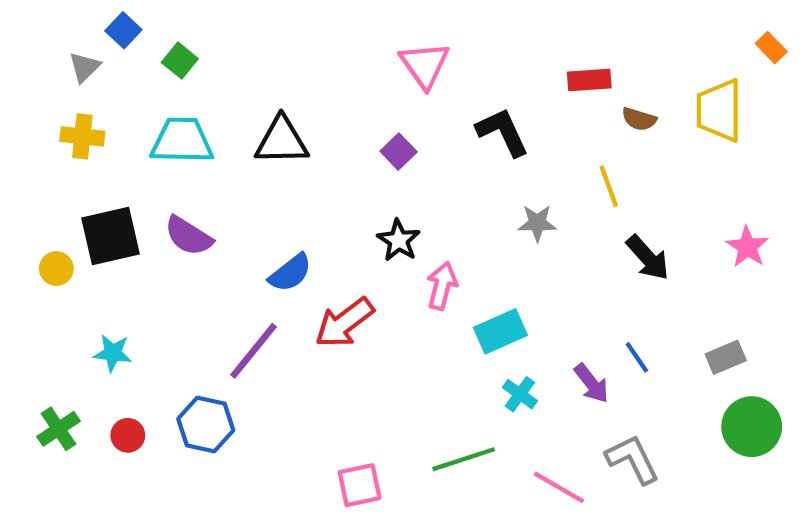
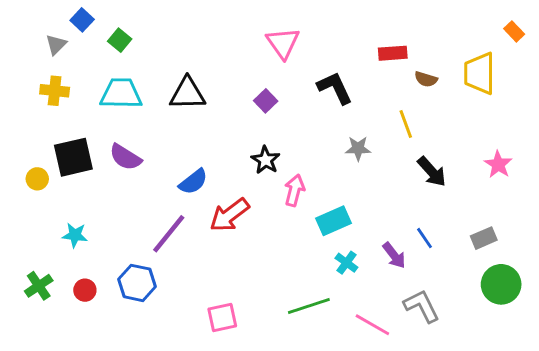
pink square: (360, 485) -> (222, 318), moved

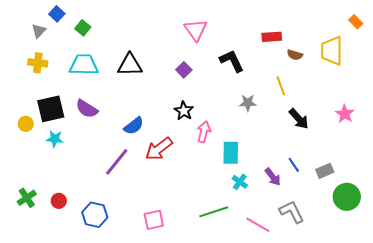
cyan rectangle: (333, 221) -> (231, 153), turned -65
cyan star: (75, 235) -> (55, 139), moved
gray rectangle: (484, 238) -> (325, 171), moved
blue hexagon: (137, 283) -> (95, 215), moved

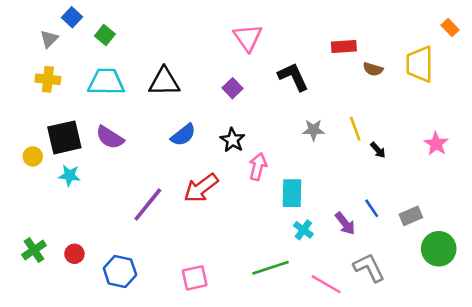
yellow line: (281, 86) -> (355, 129), moved
black arrow: (299, 119) -> (378, 150), size x0.6
blue semicircle: (134, 126) -> (183, 135), moved

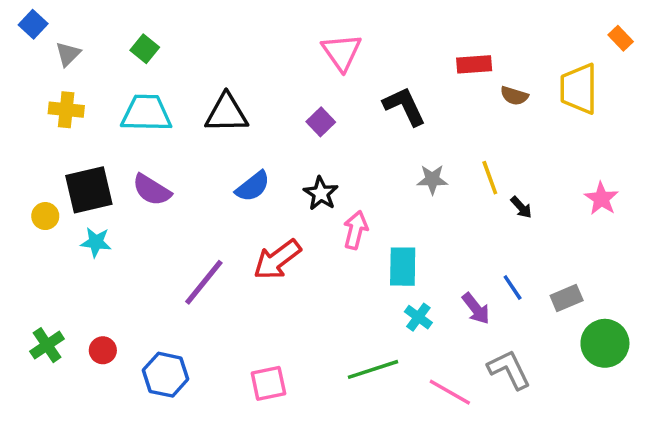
blue square: (72, 17) -> (33, 24), moved

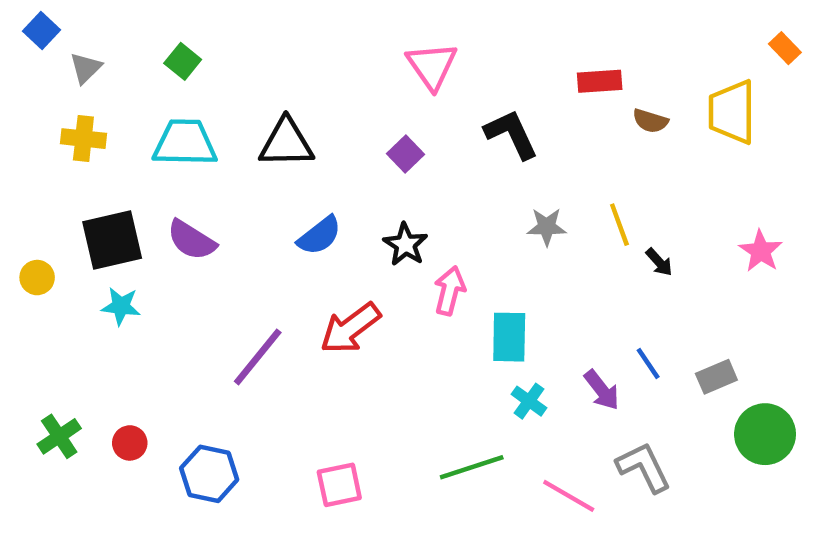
yellow circle: (45, 216) -> (37, 278), moved

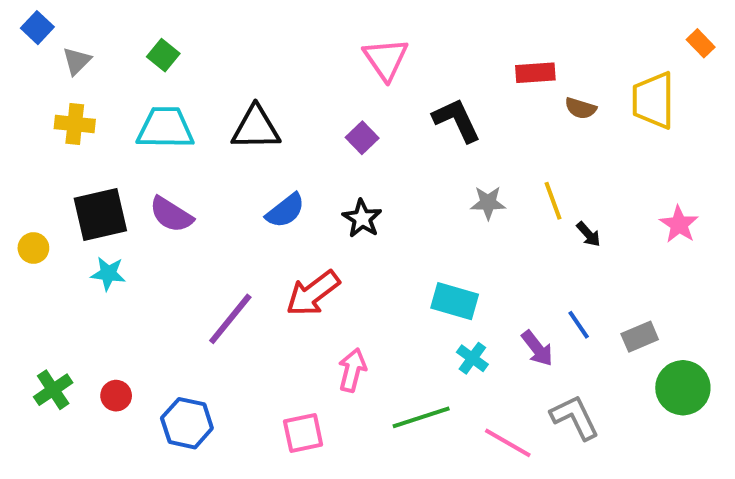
pink arrow: (450, 291) -> (352, 370), moved
cyan rectangle: (509, 337) -> (455, 301), turned -75

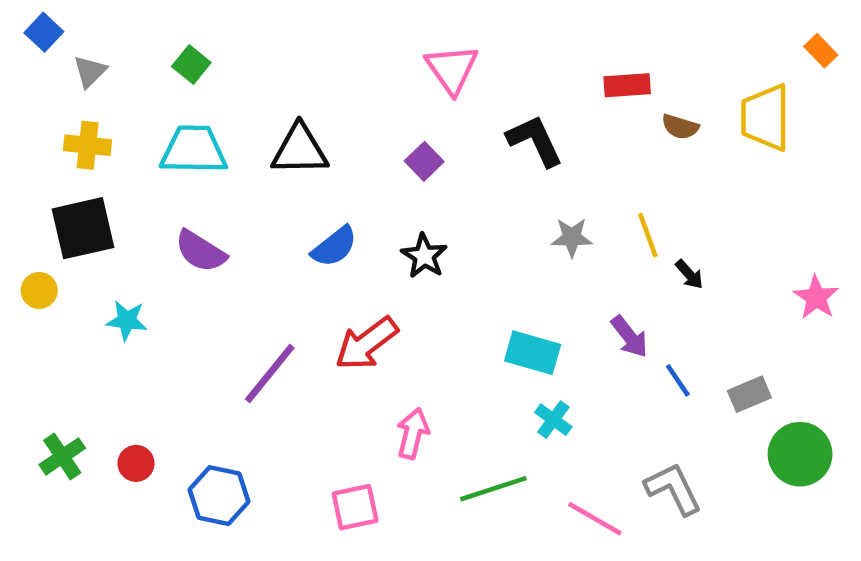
black square: (100, 215) -> (83, 228), moved
pink star: (679, 224) -> (816, 297), moved
purple arrow: (537, 348) -> (629, 337), moved

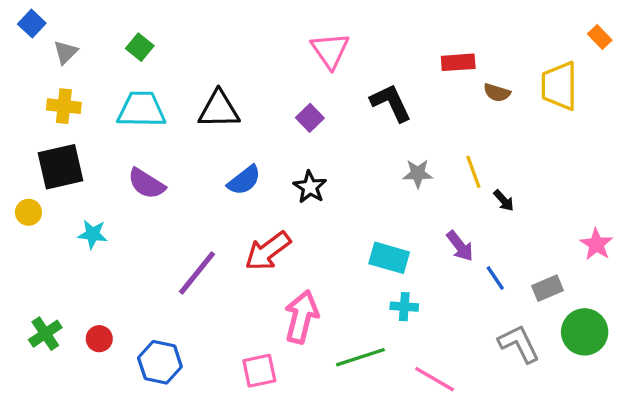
pink star: (816, 297) -> (596, 244), moved
cyan cross: (553, 420) -> (404, 307), turned -32
pink arrow: (413, 433) -> (301, 317), size x1.4
gray L-shape: (673, 489) -> (519, 344), moved

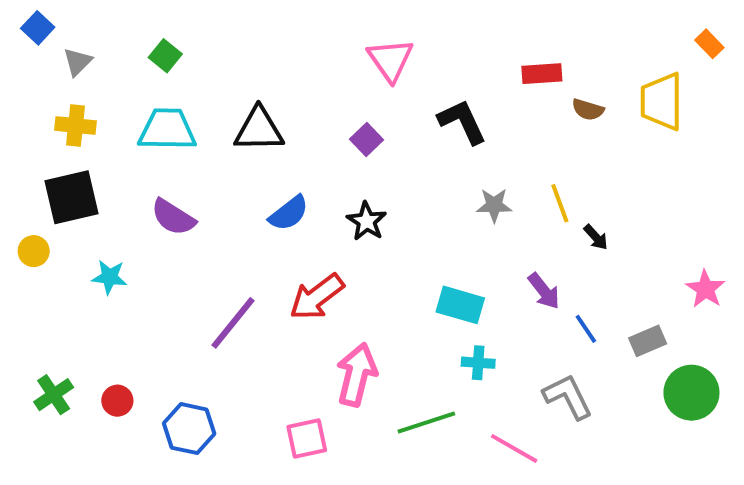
gray L-shape: (519, 344) -> (568, 397), moved

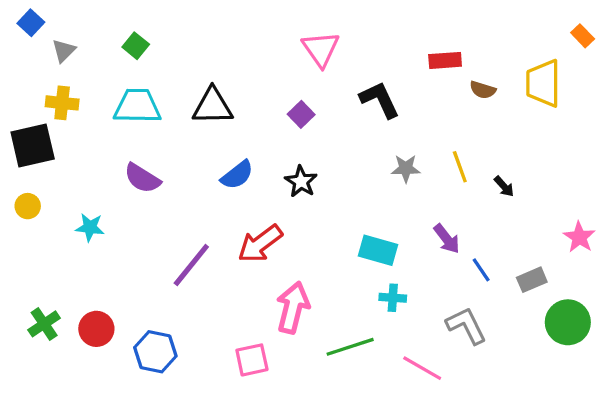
black square: (72, 197) -> (33, 146), moved
black arrow: (596, 237) -> (504, 186), moved
red circle: (117, 401) -> (96, 329), size x1.4

